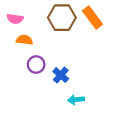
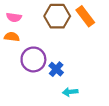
orange semicircle: (24, 40) -> (12, 37), moved
purple circle: (36, 65) -> (33, 59), size x1.5

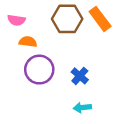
orange semicircle: (12, 37) -> (28, 42), moved
blue cross: (56, 69) -> (80, 76), moved

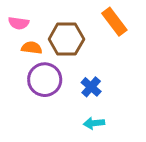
brown hexagon: (67, 19) -> (66, 39), moved

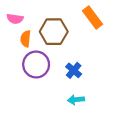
orange semicircle: (32, 48) -> (26, 39), turned -91

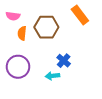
purple circle: (36, 65) -> (18, 67), moved
cyan arrow: (76, 100) -> (53, 76), moved

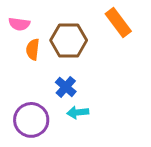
blue cross: (64, 61) -> (66, 87), moved
purple circle: (18, 67) -> (31, 120), moved

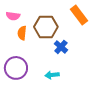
blue cross: (66, 87) -> (61, 47), moved
purple circle: (31, 120) -> (16, 68), moved

